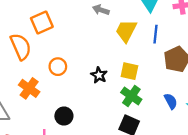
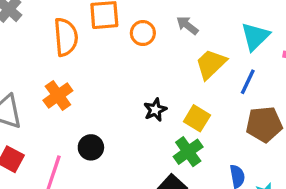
orange circle: (58, 67) -> (143, 33), moved

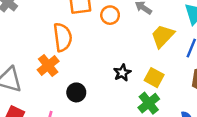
orange semicircle: (66, 37) -> (63, 37), moved
black circle: (91, 147) -> (76, 92), moved

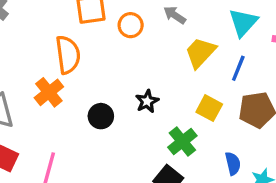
yellow square: (154, 78) -> (209, 108), moved
black circle: (76, 92) -> (101, 116), moved

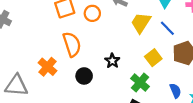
orange semicircle: (68, 55) -> (72, 44), moved
blue line: (238, 68) -> (167, 28), turned -56
yellow square: (209, 108) -> (153, 58), turned 35

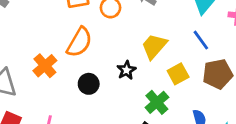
yellow trapezoid: (141, 23) -> (154, 46), moved
orange semicircle: (72, 44) -> (79, 42), turned 40

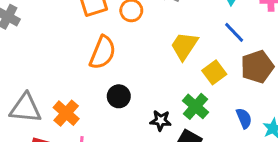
orange cross: (45, 66) -> (66, 113), moved
black star: (126, 70) -> (161, 121), moved, turned -30

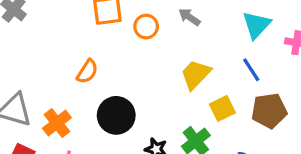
orange semicircle: (103, 53) -> (87, 71), moved, size x0.7
black circle: (119, 96) -> (116, 115), size x1.5

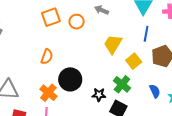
blue line: (251, 70) -> (146, 34), turned 56
orange cross: (57, 123) -> (48, 93), moved

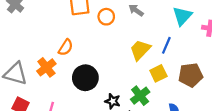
blue line: (146, 34) -> (166, 45), moved
orange cross: (48, 93) -> (46, 67), moved

